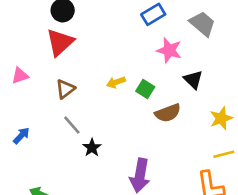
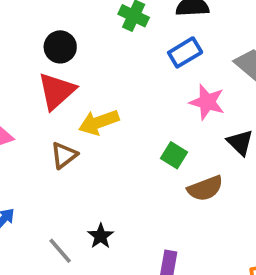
yellow arrow: (116, 82) -> (99, 122), moved, size x1.5
gray line: (72, 125) -> (60, 251), moved

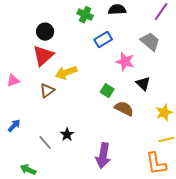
blue rectangle: (185, 52) -> (103, 40), moved
brown semicircle: (205, 188) -> (124, 109), turned -132

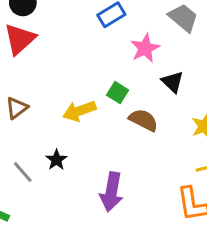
pink star: (125, 62) -> (145, 48), turned 30
yellow arrow: (66, 73) -> (79, 111), moved
brown triangle: (47, 91) -> (17, 108), moved

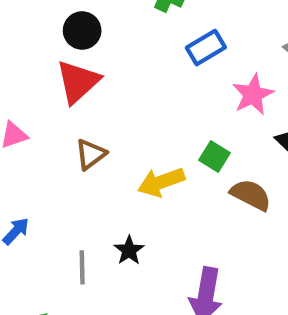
brown triangle: (17, 108) -> (91, 154), moved
gray line: (23, 172) -> (82, 267), turned 40

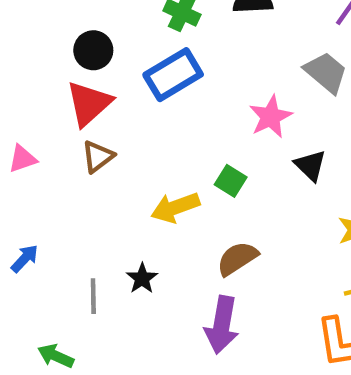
blue rectangle: (206, 48) -> (173, 75), moved, size x1.4
brown triangle: (91, 154) -> (98, 157), moved
brown semicircle: (251, 195) -> (237, 258), moved, turned -60

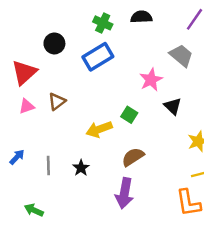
red triangle: (89, 103) -> (24, 72), moved
pink triangle: (22, 159) -> (27, 106), moved
gray line: (93, 296) -> (48, 165), moved

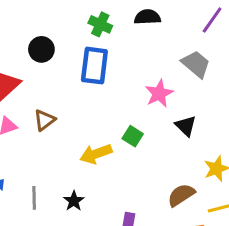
blue rectangle: (98, 57) -> (94, 66), turned -52
brown semicircle: (133, 157) -> (181, 195), moved

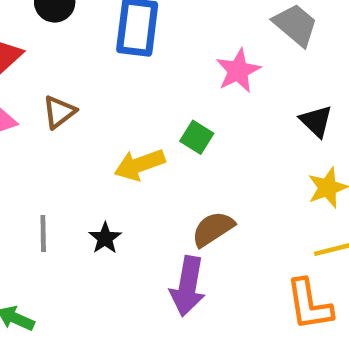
black triangle: (186, 126) -> (316, 121), moved
brown semicircle: (181, 195) -> (213, 229), moved

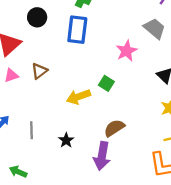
black star: (105, 238) -> (66, 140), moved

